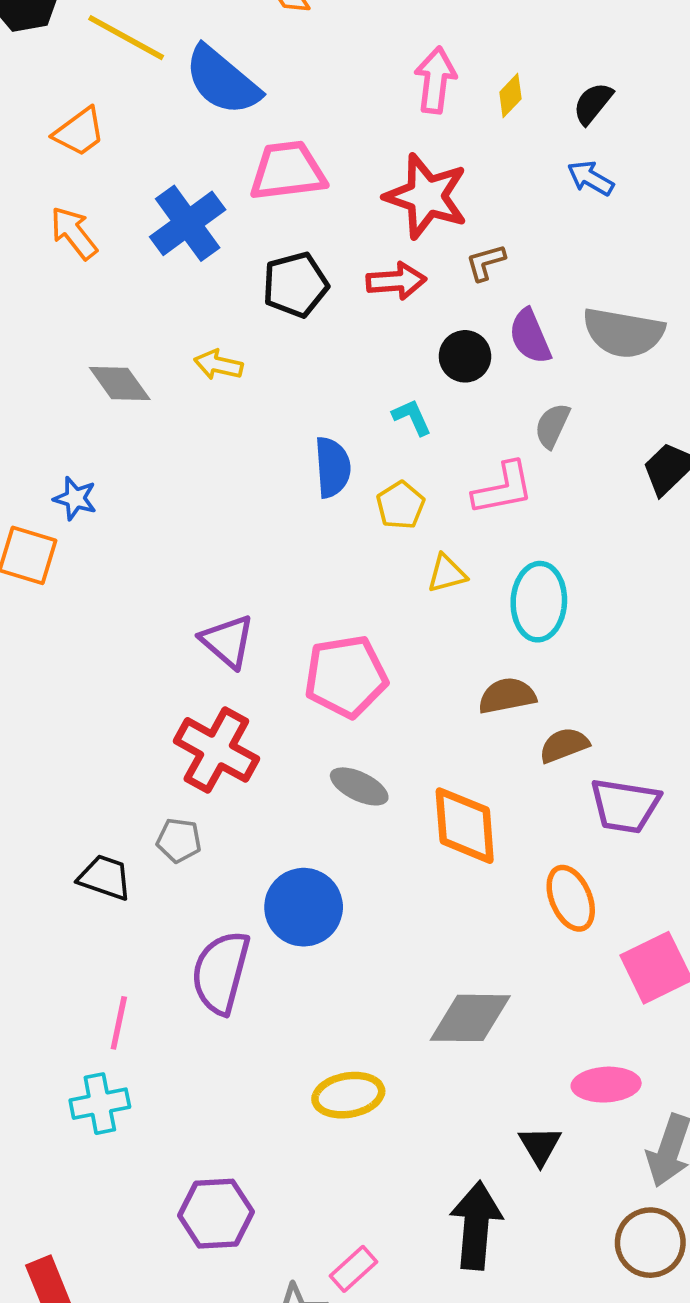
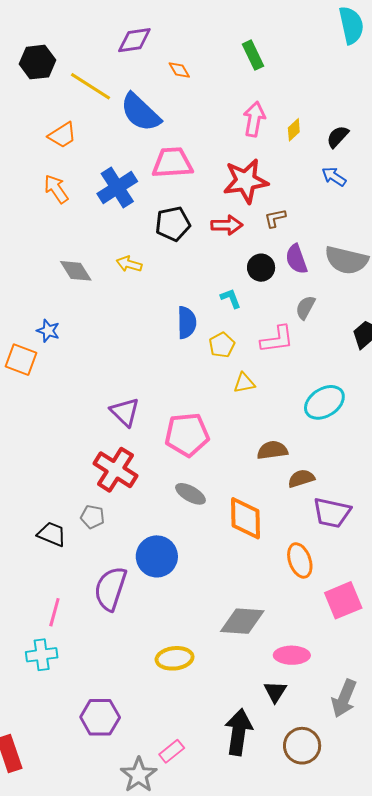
red star: (426, 196) -> (246, 181), turned -30
cyan ellipse: (539, 602) -> (324, 402), moved, turned 51
pink ellipse: (606, 1085) -> (292, 655), moved
brown circle: (650, 1243) -> (302, 746), moved

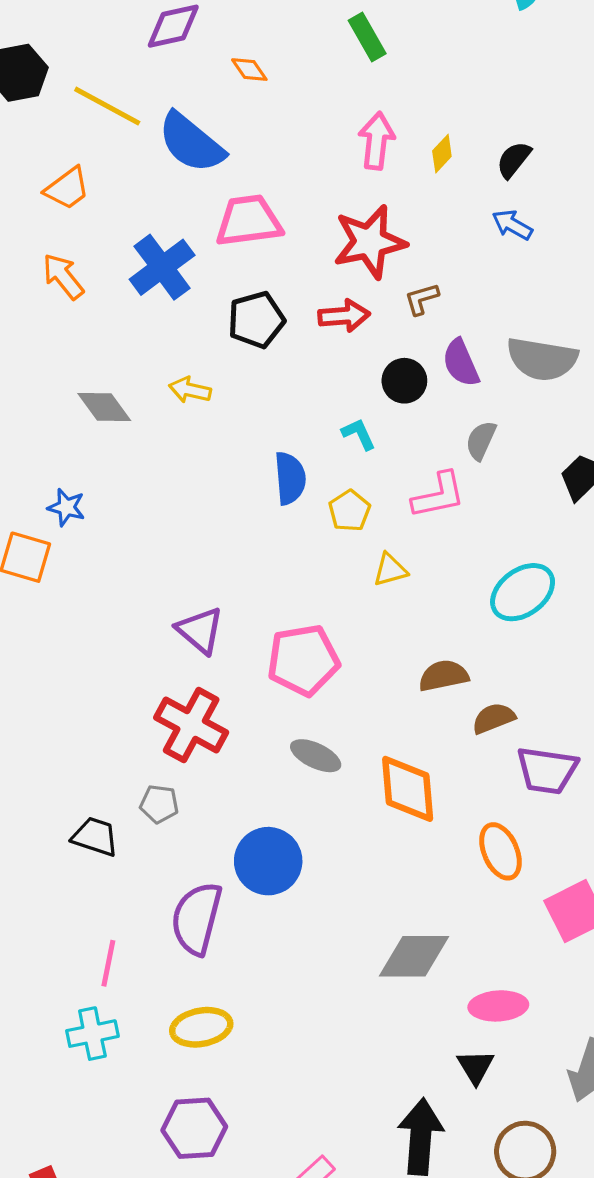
yellow ellipse: (175, 658) -> (201, 1027), moved

